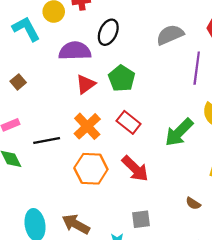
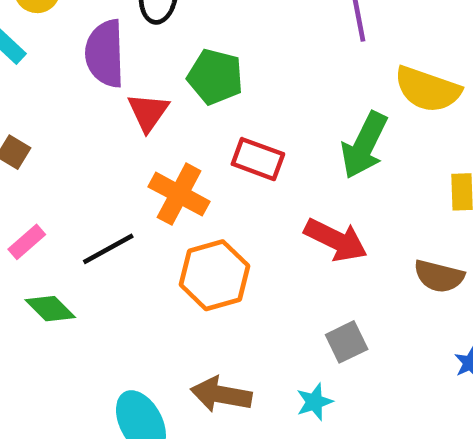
purple semicircle: (75, 51) -> (105, 54), turned -72
red arrow: (135, 169) -> (336, 240), moved
brown semicircle: (193, 203) -> (439, 276), size x1.5

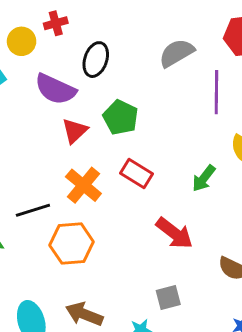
purple semicircle: (105, 54) -> (55, 89), turned -75
green arrow: (364, 145) -> (204, 178), size x0.7
orange hexagon: (214, 275) -> (72, 243), moved

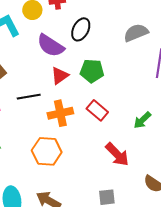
green pentagon: (121, 117) -> (92, 71), turned -30
orange cross: (83, 185) -> (60, 113), turned 30
black line: (33, 210) -> (29, 97), moved

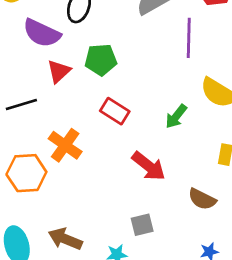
orange cross: (60, 113) -> (65, 145), moved, turned -35
orange hexagon: (47, 151) -> (26, 173), moved

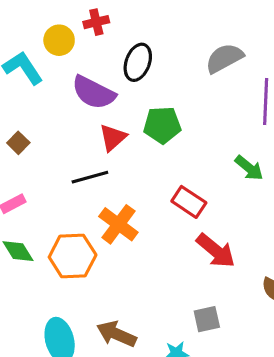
black line: (21, 105) -> (90, 177), moved
red rectangle: (115, 111) -> (189, 202), moved
green arrow: (176, 116) -> (249, 168), moved, turned -90

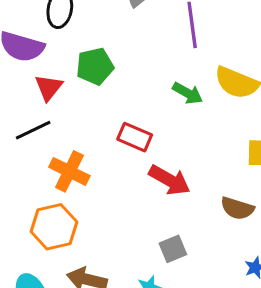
orange hexagon: (73, 256) -> (54, 227), moved

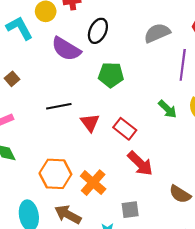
red triangle: (49, 87) -> (90, 123), moved, turned -30
orange cross: (69, 171) -> (93, 183), moved

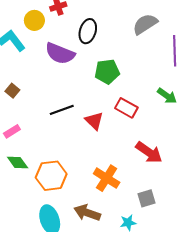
red rectangle: (125, 129) -> (126, 108), moved
orange hexagon: (55, 174) -> (51, 176), moved

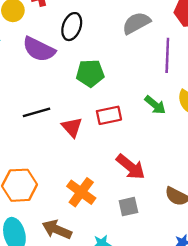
red rectangle: (126, 108) -> (109, 115), turned -45
gray square: (146, 198) -> (128, 207), moved

